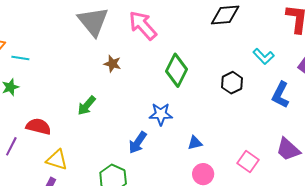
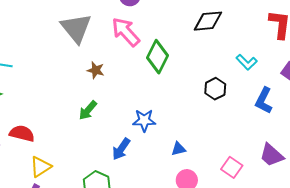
green diamond: (176, 70) -> (158, 57), moved
green arrow: (87, 106) -> (88, 110), moved
yellow triangle: (57, 160) -> (41, 167), turned -50

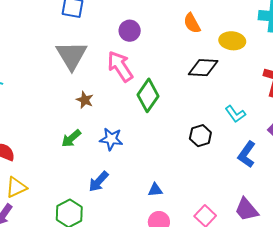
blue star: (144, 120) -> (111, 139), moved

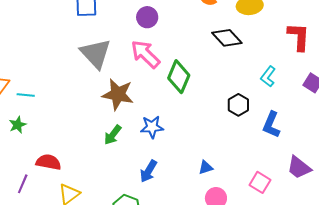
black diamond: (203, 68) -> (227, 38), turned 56
brown star: (85, 100) -> (118, 94), size x1.8
cyan L-shape: (235, 114) -> (268, 76), turned 85
blue L-shape: (247, 154) -> (271, 125), moved

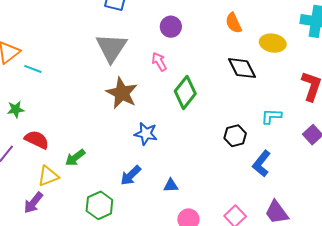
pink arrow: (145, 54) -> (159, 62), size x0.6
cyan L-shape: (268, 76) -> (271, 116), turned 40
green star: (18, 125) -> (16, 109), moved
green arrow: (113, 135) -> (75, 158), moved
blue triangle: (206, 167) -> (171, 185), moved

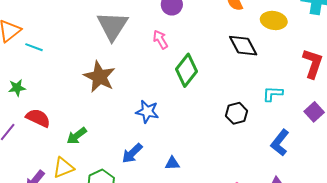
brown star: (122, 93) -> (99, 77), moved
blue L-shape: (261, 164) -> (280, 143), moved
yellow triangle: (48, 176) -> (63, 168), moved

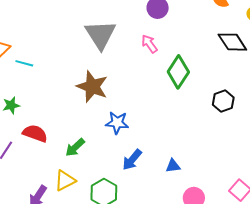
blue star: (147, 112) -> (117, 123), moved
black hexagon: (237, 113) -> (223, 101), moved

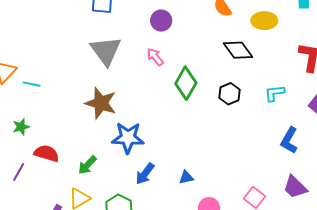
black hexagon: (223, 101) -> (229, 94), moved
blue star: (117, 123) -> (128, 138), size x1.4

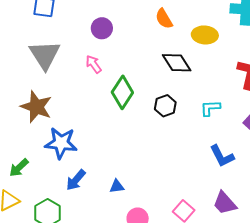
blue L-shape: (289, 140) -> (222, 156), turned -60

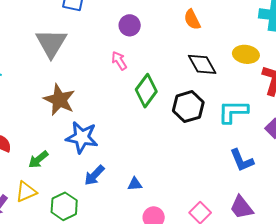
yellow ellipse: (205, 35) -> (246, 54), moved
gray triangle: (45, 55) -> (51, 43), moved
black hexagon: (165, 106) -> (188, 107), size x1.4
cyan L-shape: (210, 108) -> (233, 112), size x1.5

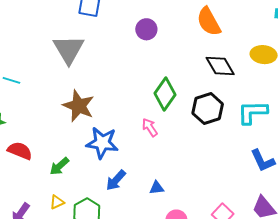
orange semicircle: (192, 20) -> (209, 22), size x1.4
pink arrow: (119, 61) -> (150, 127), moved
yellow triangle: (26, 192) -> (57, 202), moved, size x0.7

